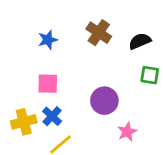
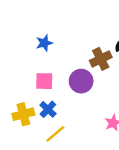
brown cross: (99, 33) -> (101, 59), moved, turned 30
purple circle: (104, 101) -> (81, 81), moved

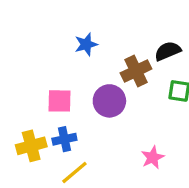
blue star: (44, 43) -> (86, 44), moved
blue cross: (48, 109) -> (64, 139), turned 35

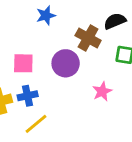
brown cross: (136, 71) -> (88, 38), turned -35
pink star: (153, 157) -> (102, 91), moved

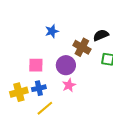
pink star: (102, 91) -> (69, 85), moved

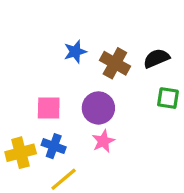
brown cross: (82, 47) -> (115, 63), moved
blue cross: (39, 88) -> (54, 146), turned 32

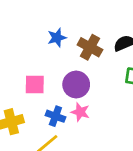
pink star: (103, 141) -> (80, 112), turned -30
blue cross: (54, 146) -> (55, 116), moved

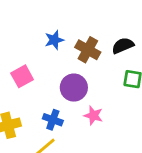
pink square: (35, 85) -> (22, 76), moved, turned -30
pink star: (80, 112) -> (93, 115), moved

